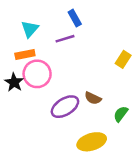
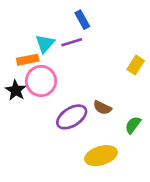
cyan triangle: (30, 29) -> (45, 44), moved

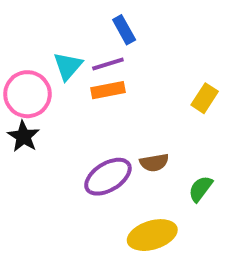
orange rectangle: (28, 60) -> (108, 90), moved
pink circle: (41, 81) -> (27, 94), moved
brown semicircle: (102, 108) -> (154, 163), turned -36

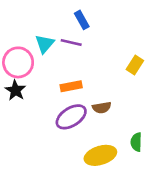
purple line: (108, 64) -> (71, 42), turned 30
orange rectangle: (108, 90) -> (71, 86), moved
green semicircle: (201, 189) -> (136, 142), moved, turned -36

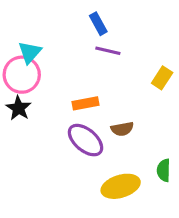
purple line: (71, 42) -> (108, 51), moved
cyan triangle: (45, 44) -> (30, 52), moved
purple ellipse: (71, 117) -> (86, 140), turned 72

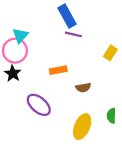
blue rectangle: (98, 24) -> (67, 16), size x1.5
purple ellipse: (86, 140) -> (39, 105), moved
yellow ellipse: (121, 186) -> (82, 127), turned -50

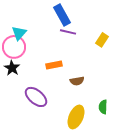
yellow rectangle: (110, 53) -> (102, 40), moved

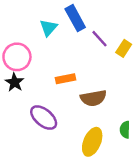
purple line: (68, 32) -> (99, 39), moved, turned 35
cyan triangle: (19, 33) -> (48, 28), moved
brown semicircle: (77, 81) -> (93, 98), size x1.5

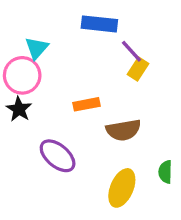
blue rectangle: (75, 18) -> (99, 24), turned -55
cyan triangle: (48, 28) -> (37, 48), moved
yellow rectangle: (124, 48) -> (138, 69), moved

